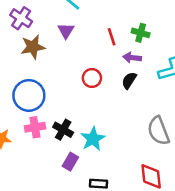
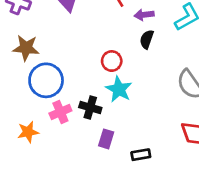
brown star: (33, 47) -> (26, 48), moved, turned 30
red circle: (92, 78) -> (112, 61), moved
cyan star: (93, 139) -> (119, 89), moved

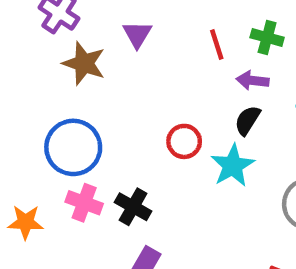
brown star: (26, 48) -> (84, 63), moved
cyan star: (119, 89) -> (233, 166), moved
pink cross: (60, 112) -> (84, 203), turned 30

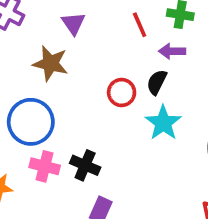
brown star: (84, 63) -> (50, 63), moved
black semicircle: (247, 120) -> (157, 82), moved
red circle: (184, 141) -> (122, 92), moved

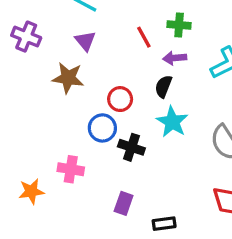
red circle: (122, 92) -> (120, 99), moved
blue circle: (31, 122) -> (102, 128), moved, size x0.7
black cross: (85, 165) -> (131, 147), moved

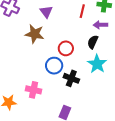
red line: (144, 37) -> (82, 11), turned 40

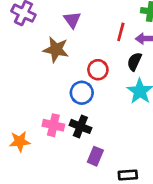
red line: (82, 11) -> (121, 32), moved
black cross: (71, 78) -> (80, 126), moved

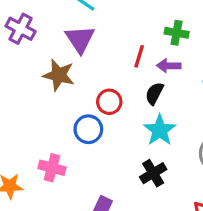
purple triangle: (72, 20) -> (80, 39), size x1.4
black cross: (80, 126) -> (153, 173), moved, turned 35

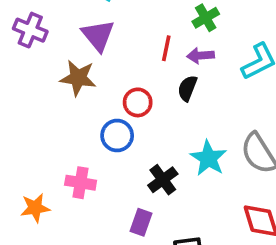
green cross: (177, 33) -> (206, 18), turned -35
cyan star: (160, 130) -> (208, 158), moved
black cross: (153, 173) -> (163, 180), moved

